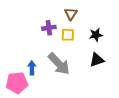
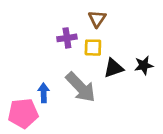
black star: (96, 35) -> (144, 65), moved
black triangle: (97, 60) -> (114, 68), moved

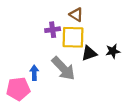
brown triangle: (97, 19) -> (76, 15), turned -32
yellow square: (93, 48) -> (73, 37), size x1.6

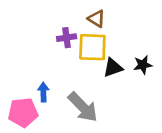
gray arrow: (63, 68) -> (83, 107), moved

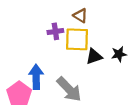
blue arrow: (43, 92) -> (36, 77), size x1.5
pink pentagon: (23, 113) -> (19, 94), turned -30

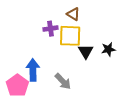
black triangle: (94, 56) -> (86, 51), turned -42
gray arrow: (69, 89) -> (63, 81), size x0.7

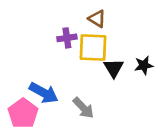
blue arrow: (33, 70) -> (44, 93), turned 120

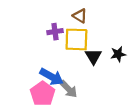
blue arrow: (44, 93) -> (52, 77), moved
pink pentagon: (23, 113) -> (43, 94), moved

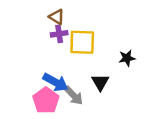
brown triangle: (80, 16) -> (57, 17), moved
black triangle: (93, 56) -> (100, 82), moved

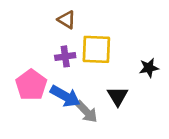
purple cross: (59, 34) -> (65, 56), moved
pink pentagon: (46, 100) -> (31, 85), moved

